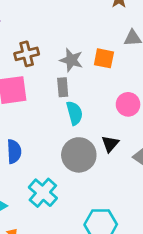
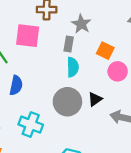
orange square: (104, 58) -> (105, 51), moved
cyan cross: (43, 193) -> (31, 125), turned -35

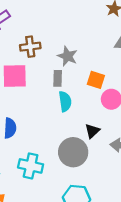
gray circle: (67, 102) -> (73, 152), moved

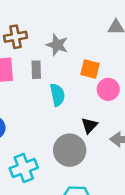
gray rectangle: (58, 78) -> (36, 70), moved
cyan cross: (31, 166) -> (24, 168), turned -30

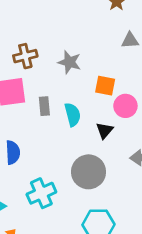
gray rectangle: (36, 70) -> (44, 106), moved
black triangle: (89, 125) -> (104, 130), moved

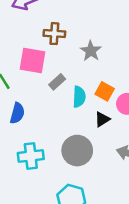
orange square: (105, 86) -> (105, 91), moved
gray rectangle: (44, 106) -> (57, 82), turned 35

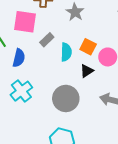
blue semicircle: (17, 113) -> (19, 58), moved
cyan cross: (31, 156) -> (21, 91), moved, turned -30

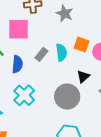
gray rectangle: (47, 40) -> (41, 54), moved
black triangle: (87, 71) -> (83, 77), moved

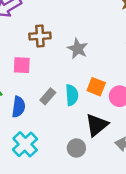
pink square: (19, 29) -> (22, 65), size x0.7
black triangle: (83, 77) -> (97, 125), size x1.5
gray circle: (67, 96) -> (76, 148), size x0.6

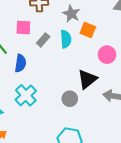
orange square: (96, 87) -> (88, 30), moved
cyan semicircle: (72, 95) -> (66, 39), moved
gray rectangle: (48, 96) -> (43, 40), moved

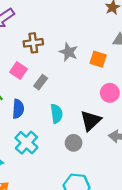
pink square: (23, 28) -> (18, 71), turned 35
orange square: (88, 30) -> (98, 59), moved
cyan semicircle: (66, 39) -> (57, 114), moved

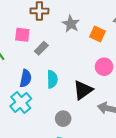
pink square: (18, 71) -> (22, 35), turned -35
blue semicircle: (18, 109) -> (26, 78), moved
gray circle: (74, 143) -> (63, 119), moved

